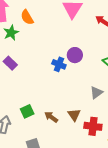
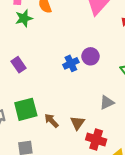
purple rectangle: (10, 63) -> (19, 65), moved
blue cross: (59, 64) -> (71, 63), turned 32
green square: (27, 111) -> (26, 109), size x1.5

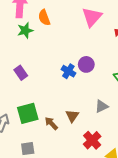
blue cross: (71, 63) -> (68, 71), turned -32
brown triangle: (77, 123) -> (72, 116), moved
red cross: (96, 140) -> (92, 140), turned 30

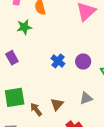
green star: (25, 30) -> (24, 27), moved
purple circle: (86, 64) -> (83, 61), moved

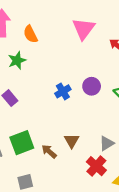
blue cross: (58, 61) -> (63, 91), turned 32
gray triangle: (86, 98) -> (107, 143), moved

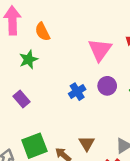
pink triangle: (84, 29) -> (100, 50), moved

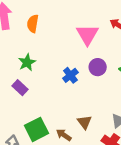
orange semicircle: (43, 32) -> (33, 24), turned 42
green star: (29, 59) -> (27, 62), moved

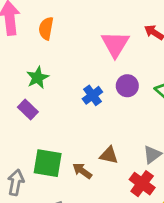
brown triangle: (84, 122) -> (109, 155), turned -42
green square: (36, 129) -> (48, 163), turned 35

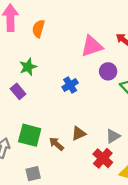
pink triangle: (115, 44) -> (92, 46), turned 35
purple circle: (127, 86) -> (108, 71), moved
brown triangle: (109, 155) -> (79, 133), turned -42

